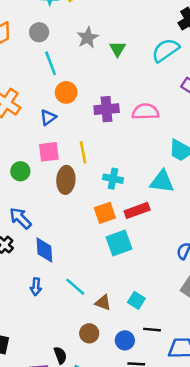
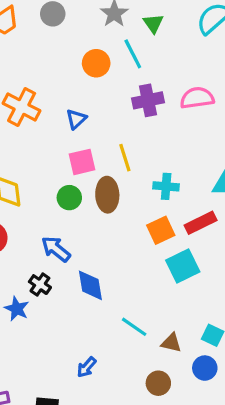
cyan line: (51, 63) -> (133, 54), moved
orange circle: (66, 92) -> (96, 63), moved
green circle: (20, 171) -> (69, 198), moved
blue arrow: (36, 287) -> (87, 367), moved, turned 42
blue circle: (125, 340) -> (205, 368), moved

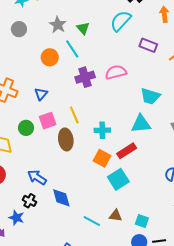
green circle: (69, 198) -> (26, 128), moved
orange square: (161, 230) -> (102, 158), turned -30
brown triangle: (171, 343) -> (116, 216), moved

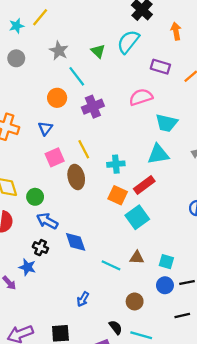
green triangle: (83, 28) -> (98, 51), moved
orange circle: (50, 57) -> (57, 98), moved
pink semicircle: (116, 72) -> (141, 97), moved
green circle: (26, 128) -> (35, 197), moved

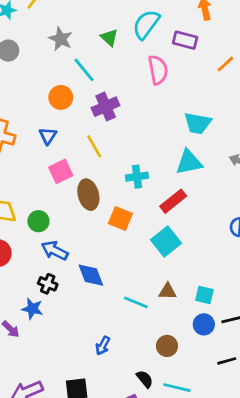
purple rectangle: (160, 67) -> (185, 40), moved
pink semicircle: (141, 97) -> (158, 70), moved, turned 100
yellow line: (84, 149) -> (94, 146), moved
orange square: (118, 195) -> (120, 219), moved

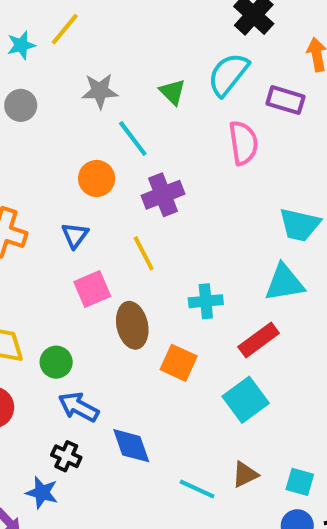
gray star: (61, 39) -> (100, 91), turned -30
brown triangle: (168, 291) -> (245, 474), turned -30

